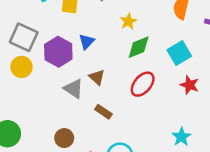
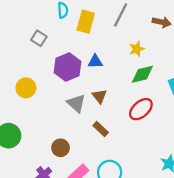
gray square: (24, 37) -> (39, 38), moved, size x0.6
blue triangle: (87, 42) -> (95, 62), turned 35
yellow circle: (21, 67) -> (26, 88), moved

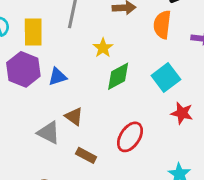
purple hexagon: (67, 67) -> (23, 69), moved
red ellipse: (141, 109) -> (130, 137), moved

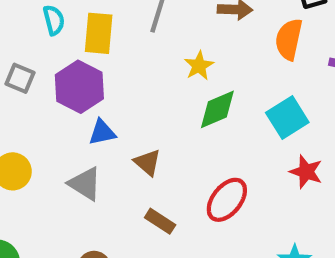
blue triangle: (58, 77) -> (102, 132), moved
gray triangle: (49, 133) -> (85, 184), moved

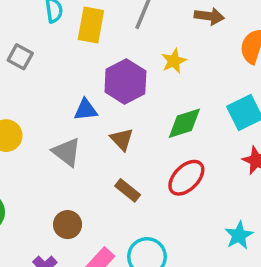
purple hexagon: (79, 87) -> (125, 82), moved
green diamond: (217, 109) -> (184, 123), moved

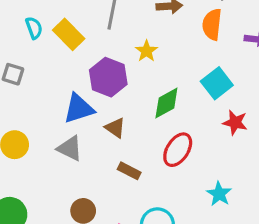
yellow rectangle: (91, 25) -> (69, 34), turned -44
blue triangle: (86, 110) -> (79, 109), size x1.5
cyan star: (239, 235) -> (219, 194), moved

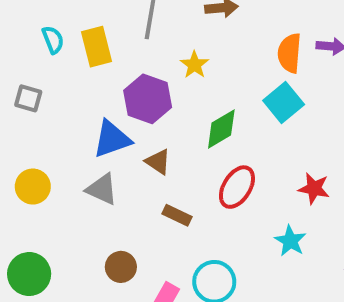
orange semicircle: (212, 24) -> (290, 53), moved
yellow rectangle: (69, 34) -> (97, 47), turned 32
red star: (235, 123) -> (314, 188), moved

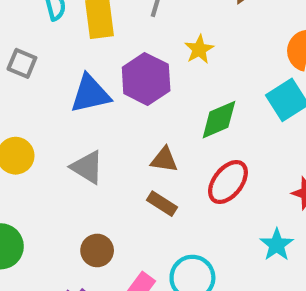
blue triangle: (112, 139) -> (90, 94), moved
brown triangle: (158, 162) -> (164, 160), moved, turned -32

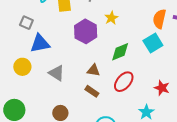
blue triangle: (90, 94) -> (40, 43), moved

